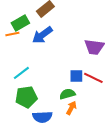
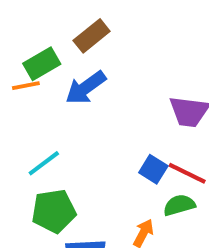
blue square: (76, 76) -> (153, 169), turned 32
green semicircle: (67, 94) -> (179, 205), moved

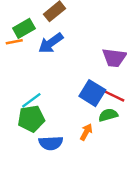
cyan line: (44, 163) -> (31, 100), moved
blue square: (153, 169) -> (92, 93), size x1.5

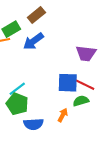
blue square: (92, 93) -> (68, 83), turned -30
green pentagon: (31, 119) -> (17, 104), turned 30

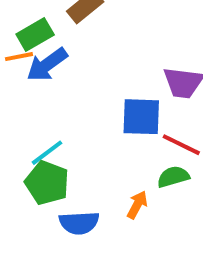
blue arrow: (33, 41) -> (47, 65), moved
blue square: (68, 83) -> (141, 117), moved

